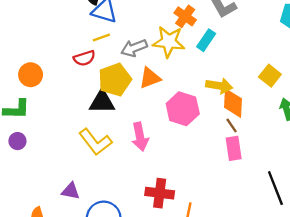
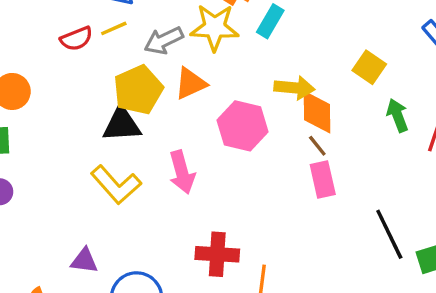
red semicircle: (84, 58) -> (76, 39), moved

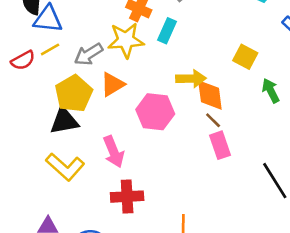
red cross: (217, 254) -> (127, 197), moved

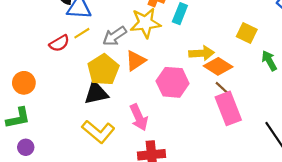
orange diamond: (210, 95) -> (218, 66), turned -48
pink rectangle: (220, 145) -> (228, 108), size x1.4

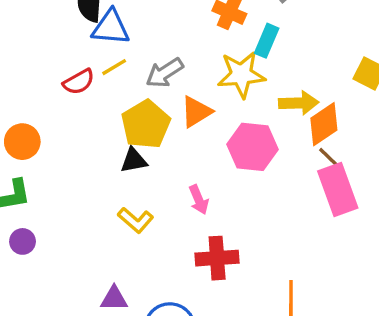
yellow star: (145, 23) -> (241, 75), moved
orange diamond: (218, 66) -> (324, 124), turned -68
black triangle: (96, 93) -> (134, 160), size x0.7
pink arrow: (139, 117) -> (199, 200), size x0.7
yellow L-shape: (98, 132) -> (136, 220), size x0.7

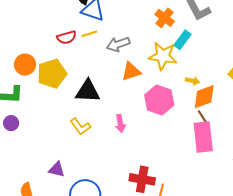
yellow arrow: (299, 103) -> (192, 81), size x0.6
yellow pentagon: (146, 124) -> (52, 74), moved
black triangle: (134, 160) -> (88, 91), size x1.5
red cross: (217, 258) -> (142, 179), moved

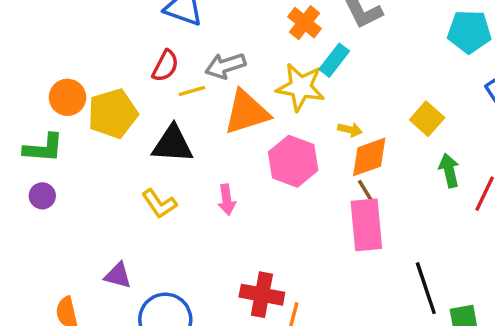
yellow line: (89, 34) -> (192, 91), moved
red semicircle: (67, 37) -> (165, 66), moved, turned -48
orange triangle: (131, 71) -> (247, 112), size x1.4

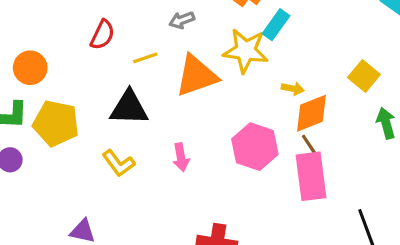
red semicircle: (165, 66) -> (102, 35), moved
gray arrow: (225, 66) -> (182, 20), moved, size x0.7
yellow pentagon: (113, 114) -> (56, 123), moved, turned 30
pink hexagon: (293, 161) -> (255, 147), moved

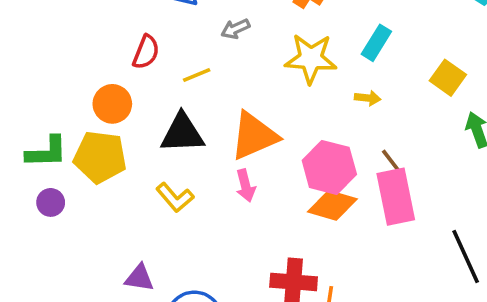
cyan rectangle: (276, 25) -> (376, 43), moved
orange circle: (30, 68) -> (112, 104), moved
orange triangle: (197, 76) -> (254, 136), moved
orange diamond: (312, 113) -> (332, 205), moved, turned 42

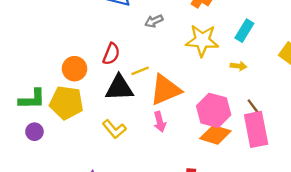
red semicircle: (146, 52) -> (111, 54), moved
yellow line: (197, 75) -> (140, 71), moved

